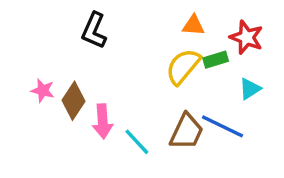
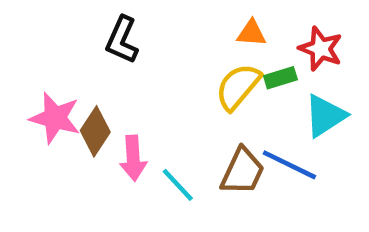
cyan triangle: (250, 89) -> (325, 116), size x1.5
pink star: (43, 90) -> (55, 118), size x1.6

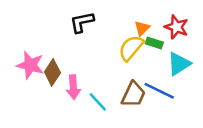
orange triangle: (251, 33) -> (142, 28), moved, turned -49
black L-shape: (122, 40) -> (82, 22), moved, turned 55
green rectangle: (280, 78) -> (154, 43), turned 35

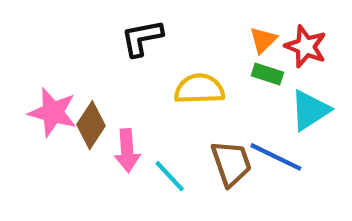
orange triangle: (142, 28) -> (263, 40), moved
yellow semicircle: (131, 48) -> (199, 89), moved, turned 48
brown trapezoid: (133, 95) -> (231, 163), turned -44

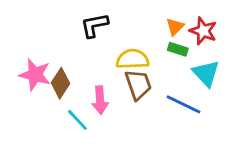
cyan triangle: (310, 110) -> (206, 73), turned -40
pink arrow: (127, 151) -> (100, 100), moved
brown trapezoid: (231, 163) -> (138, 85), moved
cyan line: (170, 176) -> (77, 120), moved

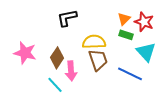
brown diamond: (60, 83) -> (57, 58), moved

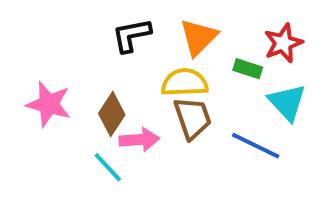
orange triangle: (124, 19) -> (198, 37), moved, size x1.5
red star: (144, 22) -> (283, 43), turned 30
pink arrow: (71, 71) -> (139, 140), turned -90

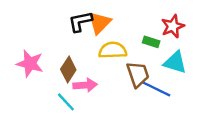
orange triangle: (198, 37) -> (100, 23), moved
cyan triangle: (287, 102) -> (175, 62), turned -30
brown trapezoid: (193, 118) -> (138, 74), moved

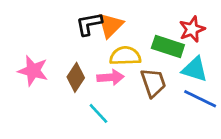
green rectangle: (151, 42) -> (168, 47), size x1.6
pink arrow: (85, 85) -> (110, 77), moved
blue line: (156, 89) -> (200, 99), moved
cyan line: (66, 102) -> (98, 113), moved

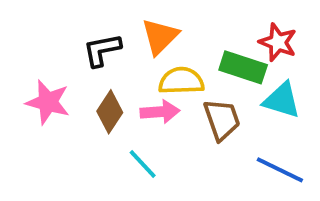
black L-shape: (89, 24) -> (102, 50), moved
red star: (192, 29) -> (278, 42), turned -30
blue line: (200, 99) -> (280, 170), moved

